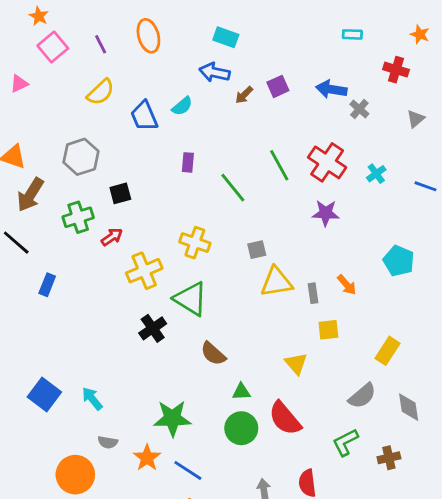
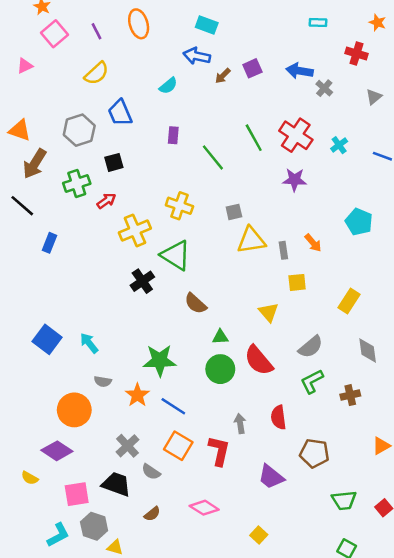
blue trapezoid: (144, 116) -> (120, 113), moved
gray semicircle: (362, 396) -> (311, 347), moved

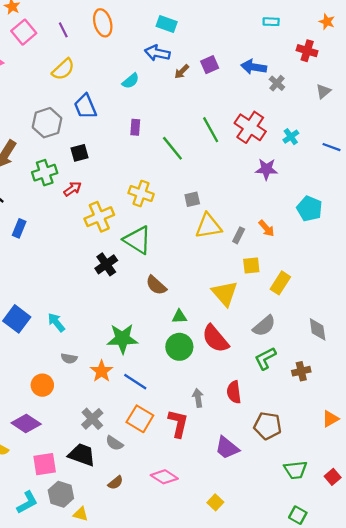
purple star: (295, 180) -> (266, 169), moved
gray rectangle: (283, 250) -> (239, 235), turned 35
yellow rectangle: (349, 301) -> (280, 283), moved
yellow triangle: (269, 312) -> (225, 293), size x1.4
orange circle: (74, 410) -> (42, 385), size x0.7

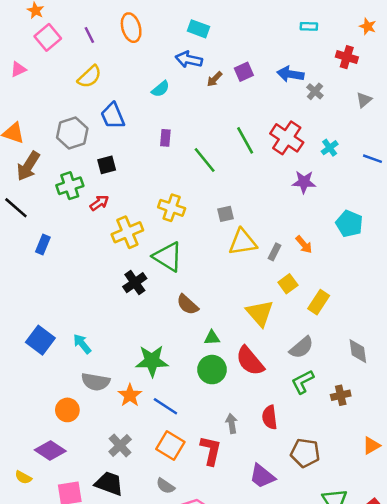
yellow square: (251, 266) -> (288, 284), turned -30
gray semicircle: (69, 358) -> (96, 382), size x1.6
gray semicircle: (114, 443) -> (165, 486), moved

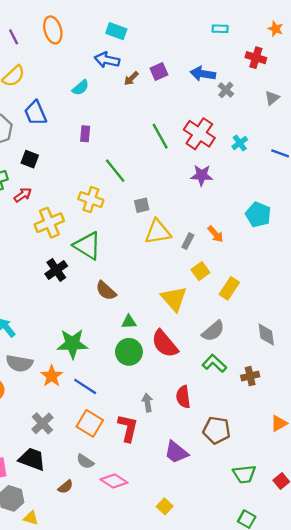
green line: (205, 160) -> (115, 171), moved
black square: (107, 165) -> (30, 159), turned 36
purple star: (304, 182) -> (202, 175), moved
green L-shape: (303, 382) -> (214, 363), turned 70

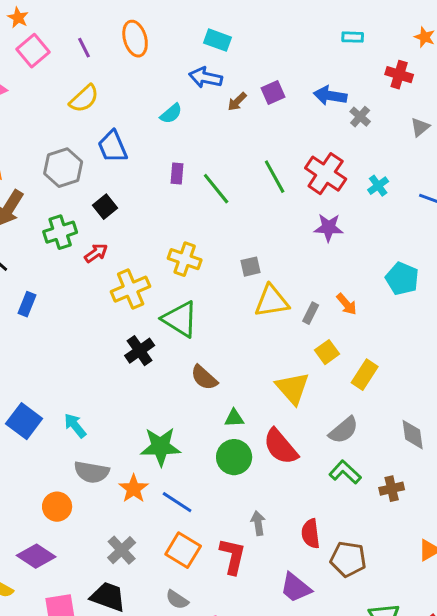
black square: (30, 159) -> (105, 207), turned 30
green line: (115, 171) -> (216, 189), moved
red semicircle: (183, 397) -> (311, 534), moved

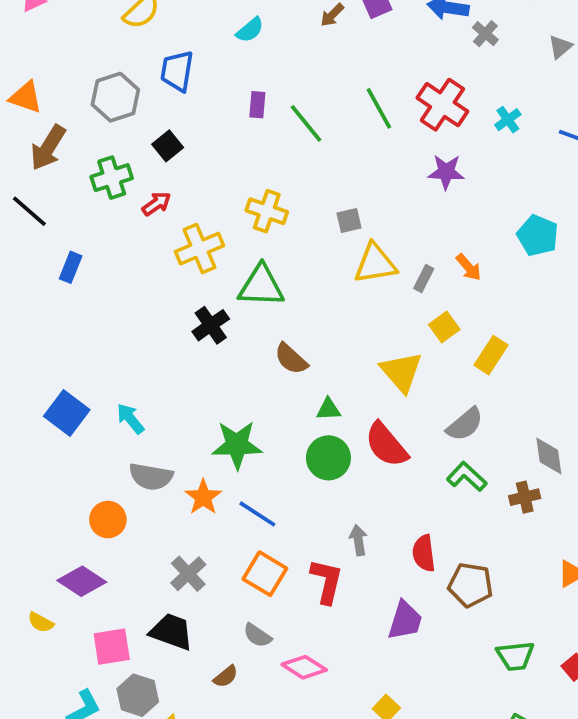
blue trapezoid: (113, 147) -> (177, 71), turned 32
green triangle: (180, 319) -> (261, 286), turned -30
gray diamond: (413, 435) -> (549, 456), moved
purple trapezoid: (296, 588) -> (405, 620), turned -112

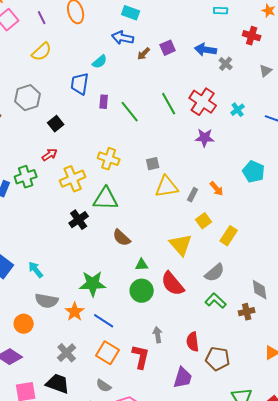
blue trapezoid: (177, 71) -> (80, 84), moved
green cross: (112, 178) -> (26, 177), moved

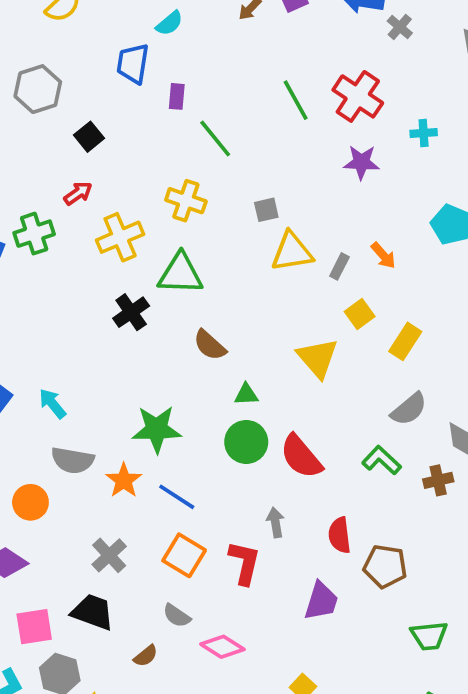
cyan cross: (238, 110) -> (424, 133), moved, turned 32
green line: (130, 112) -> (215, 138), moved
gray semicircle: (215, 273) -> (409, 409), moved
red semicircle: (173, 284) -> (301, 457), moved

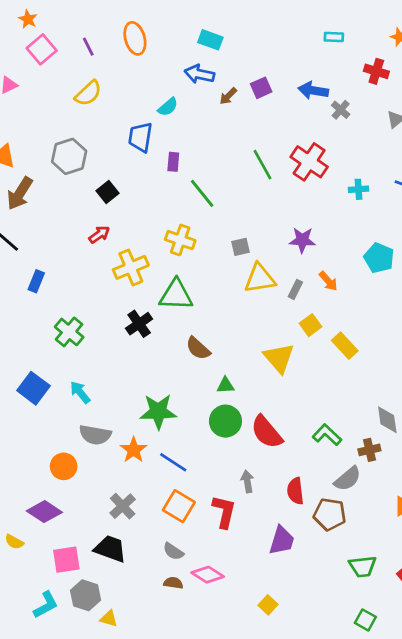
purple star: (361, 162) -> (302, 240), moved
green cross: (34, 234) -> (69, 332), moved, turned -32
yellow rectangle: (405, 341) -> (345, 346), turned -76
gray semicircle: (409, 409) -> (348, 479), moved
brown semicircle: (146, 656) -> (173, 583), moved, turned -132

